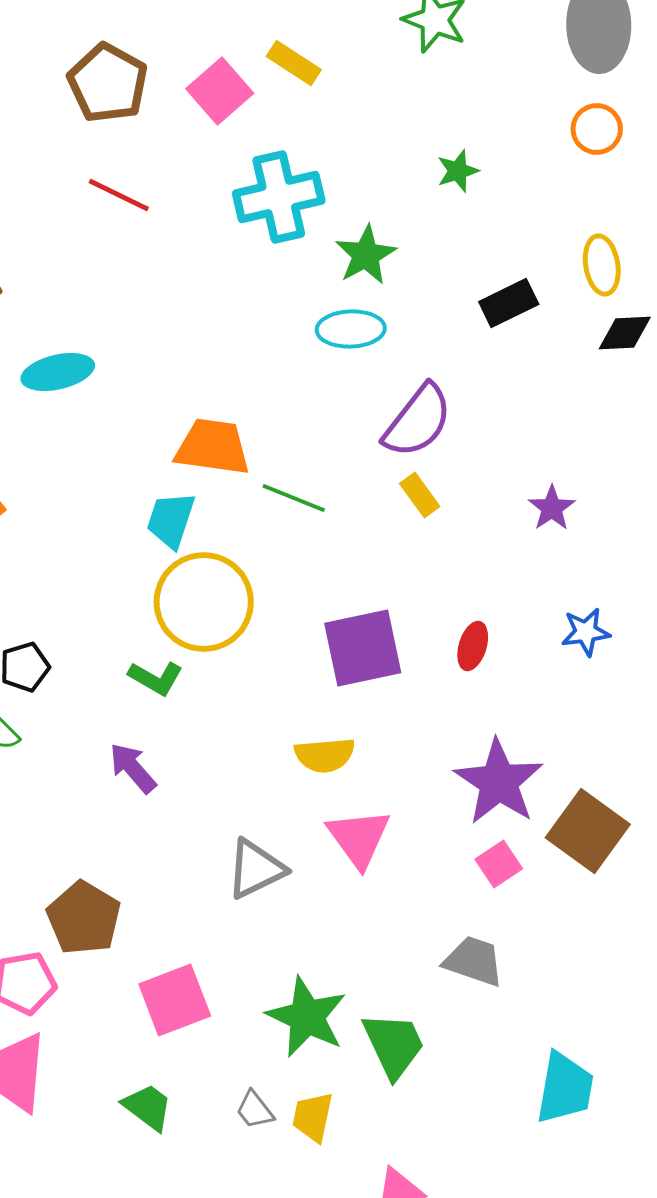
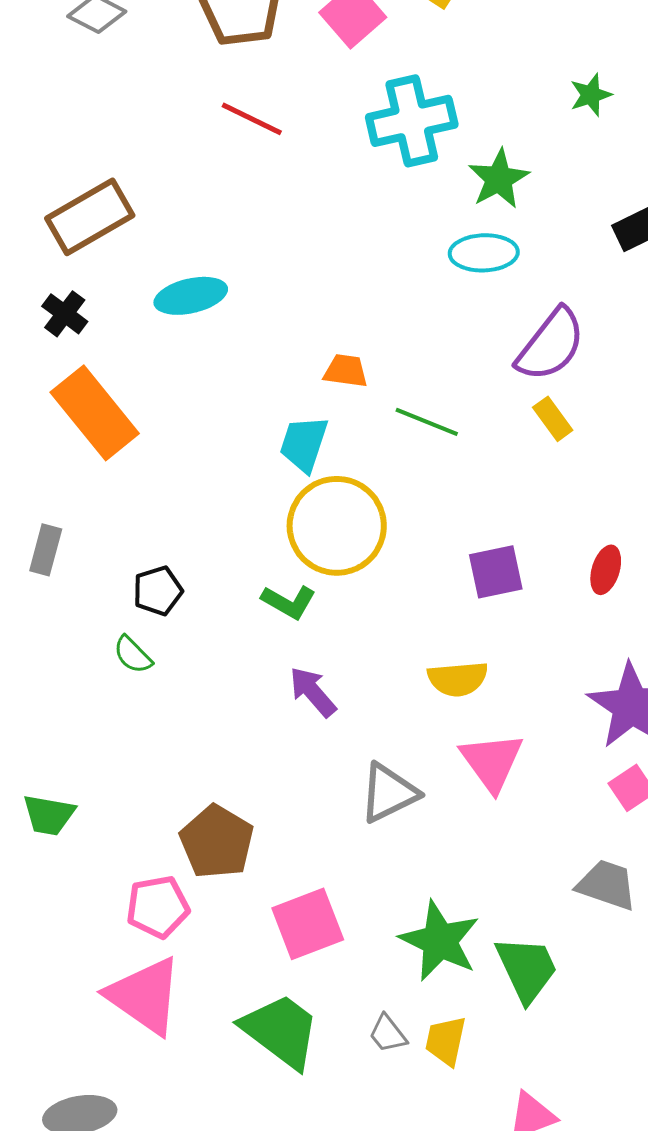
orange trapezoid: (213, 447) -> (346, 371), size x0.6
purple square: (363, 648) -> (496, 572), size x0.7
purple arrow: (133, 768) -> (313, 692), moved
green trapezoid: (148, 1107) -> (281, 1031), size x1.6

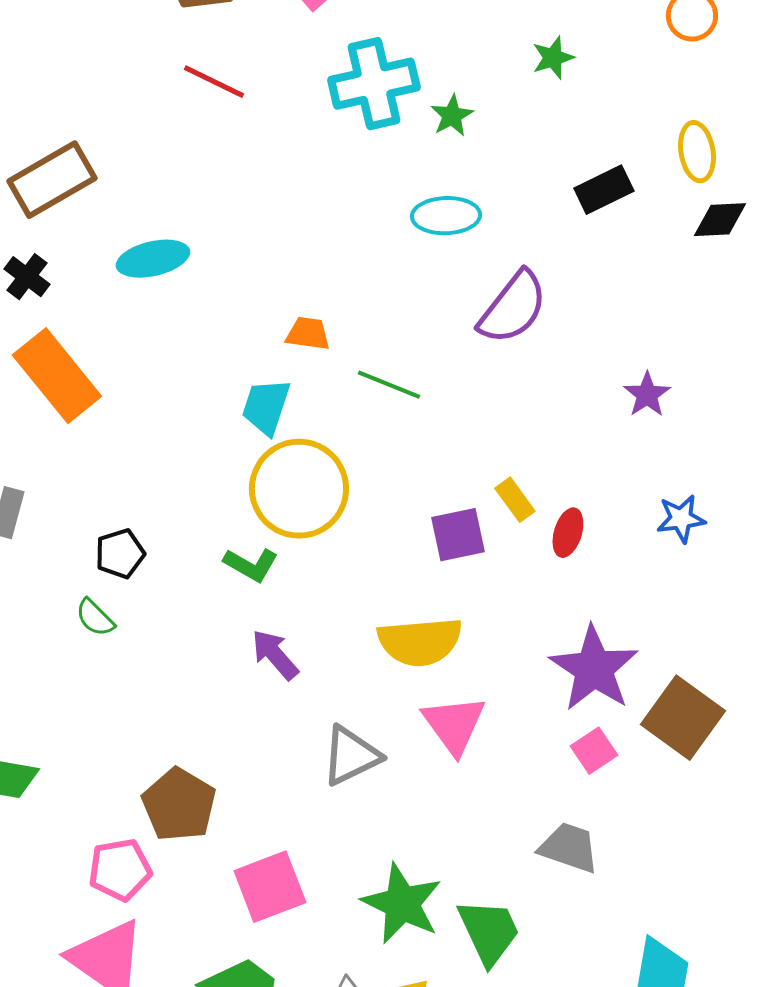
green star: (499, 179) -> (452, 116), moved, size x0.7
yellow rectangle: (553, 419) -> (515, 500), moved
yellow semicircle: (458, 679) -> (420, 642), size x1.4

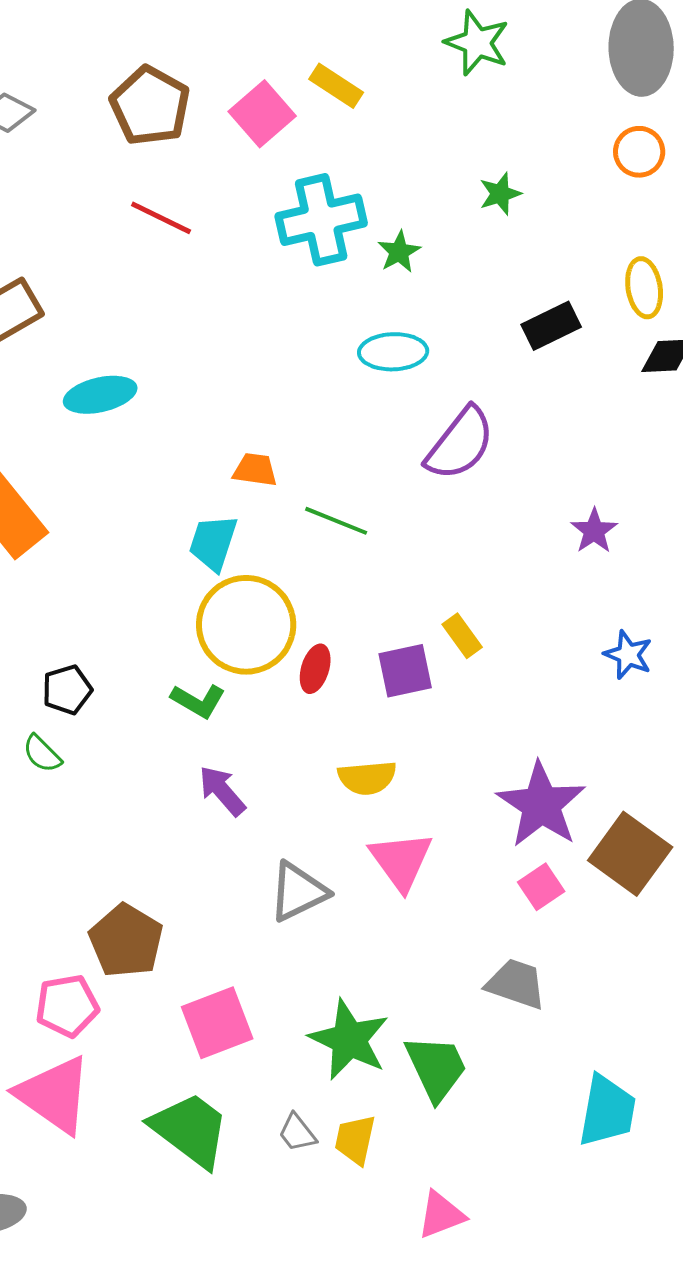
blue star: (681, 519) -> (628, 655), turned 30
red ellipse: (568, 533) -> (315, 669), moved
yellow semicircle: (420, 642) -> (367, 778), size x0.7

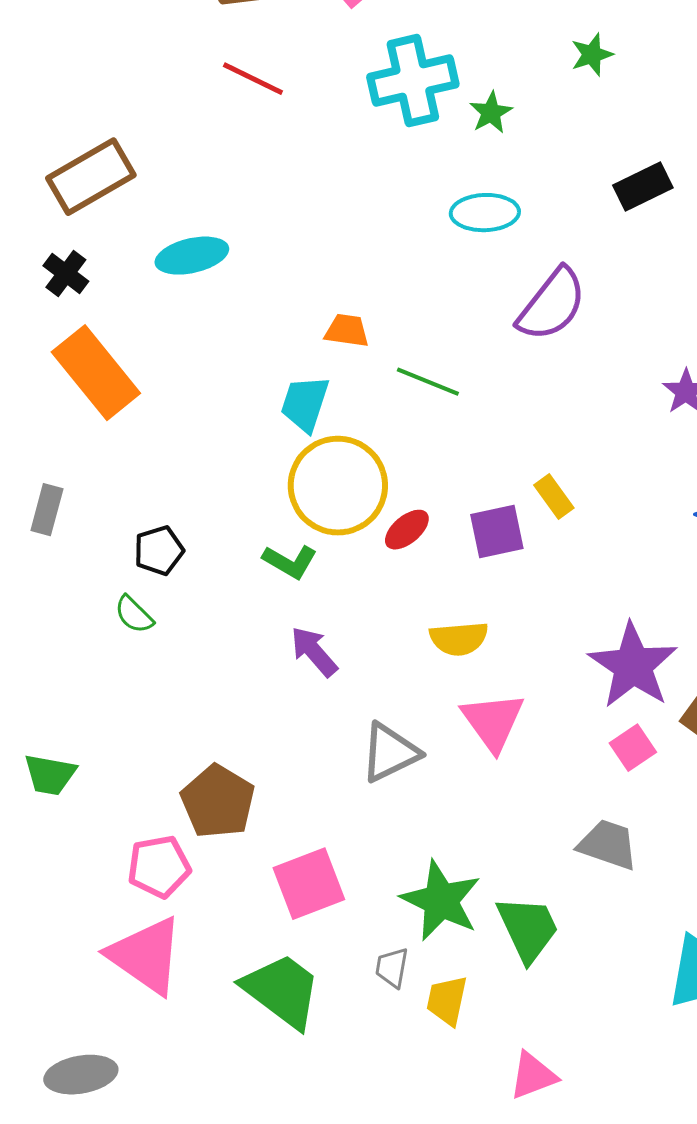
red ellipse: (315, 669) -> (407, 530), turned 33
gray trapezoid: (297, 1133) -> (392, 968), moved, turned 48

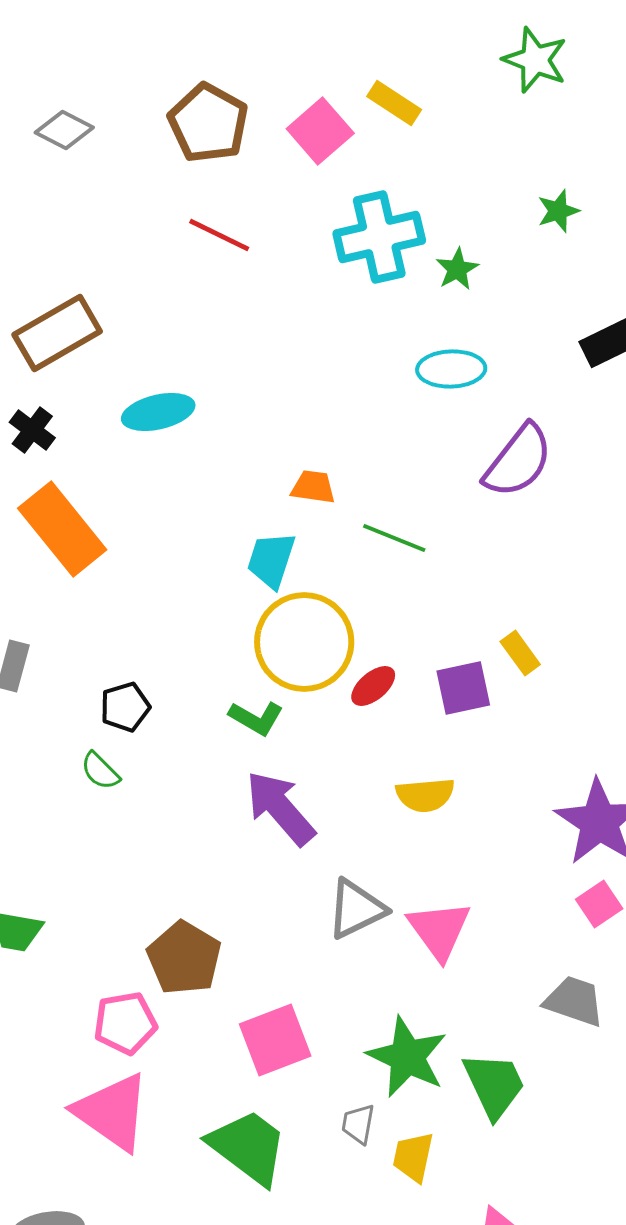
purple arrow: (314, 652) -> (280, 808), size x1.5
pink triangle: (493, 722) -> (439, 930), moved

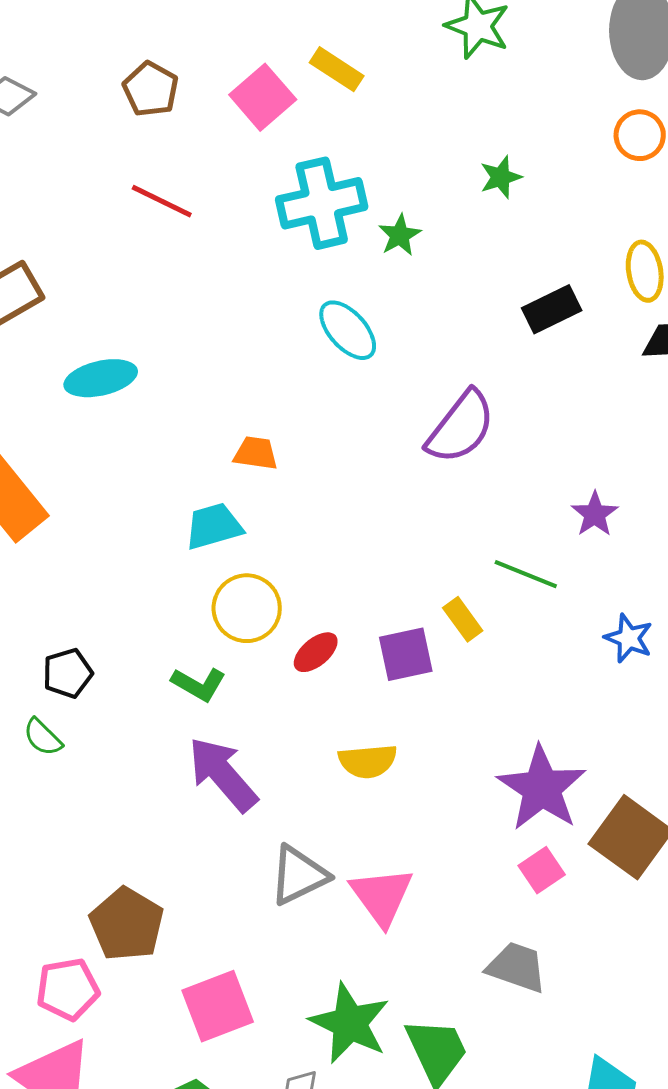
brown pentagon: (208, 123) -> (151, 89), size x0.7
cyan ellipse: (451, 369) -> (348, 330), moved, turned 50
green line: (394, 538) -> (526, 574), moved
cyan trapezoid: (271, 560) -> (214, 526), turned 56
yellow circle: (304, 642) -> (247, 608), size x0.7

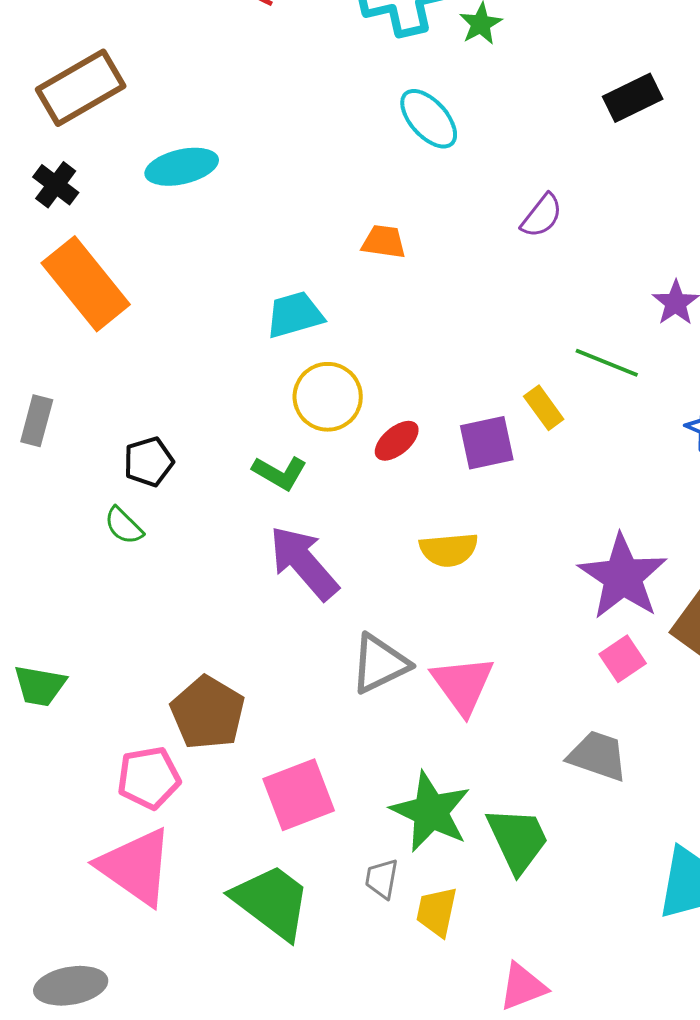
purple semicircle: (461, 427) -> (542, 216), size x0.6
orange trapezoid: (256, 453) -> (384, 242), moved

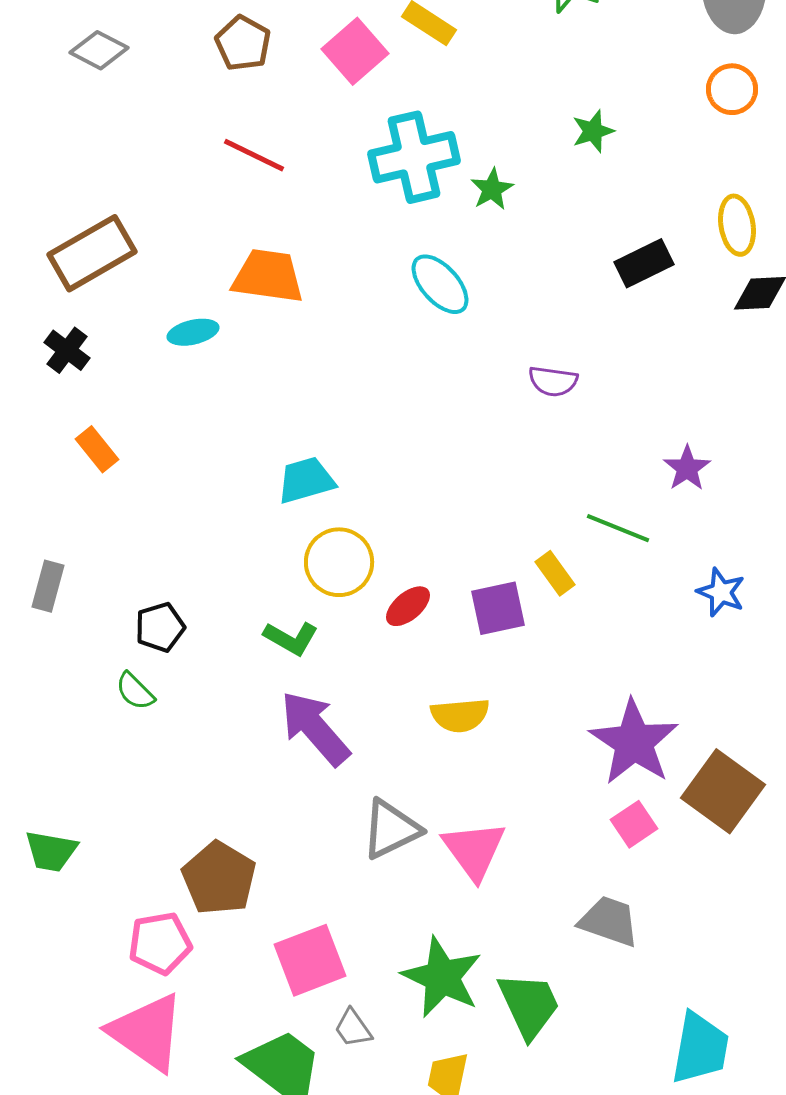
cyan ellipse: (182, 167) -> (193, 332), size x0.7
purple semicircle: (542, 216) -> (553, 381), turned 60
orange trapezoid: (384, 242) -> (268, 276), moved, size x1.6
orange rectangle: (86, 284) -> (97, 449), size x0.5
gray trapezoid: (382, 879) -> (353, 1028), moved, turned -45

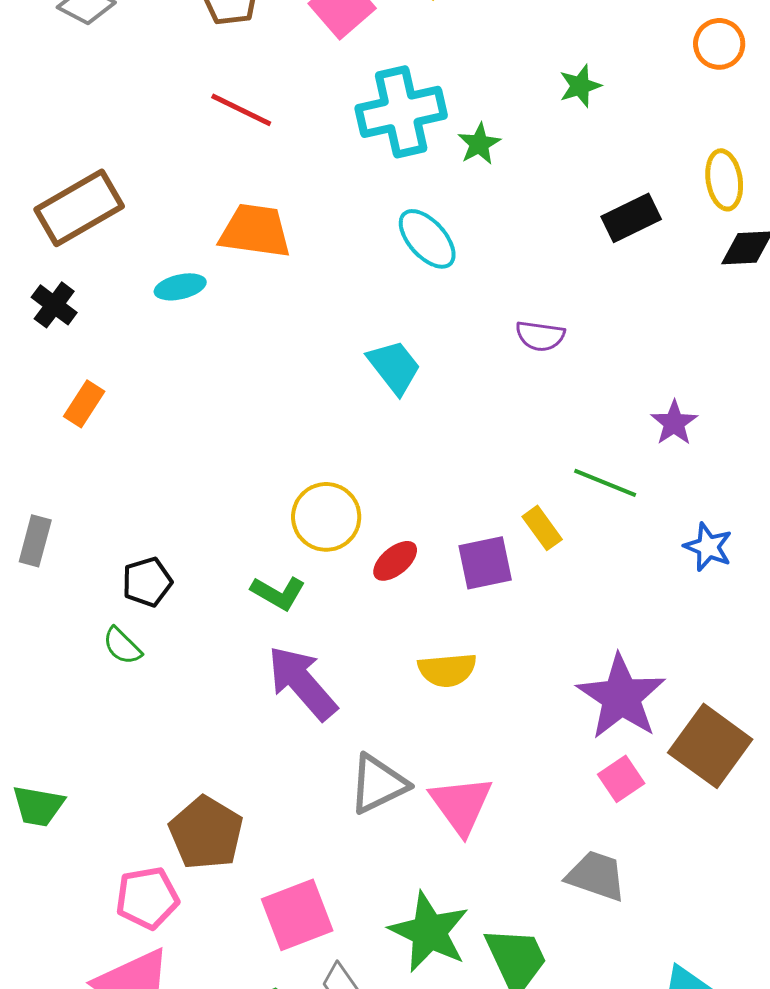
orange rectangle: (97, 449) -> (84, 404), turned 72
cyan trapezoid: (306, 480) -> (394, 367), moved, turned 68

